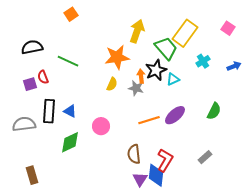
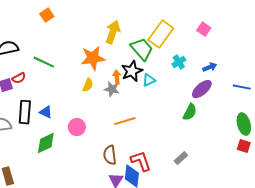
red semicircle: (43, 77) -> (19, 78), turned -96
purple ellipse: (175, 115) -> (202, 89), moved
red L-shape: (165, 160) -> (141, 161), turned -50

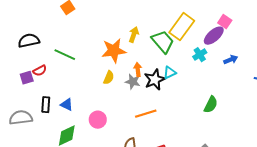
yellow arrow: (113, 32) -> (134, 35), moved, size x0.7
black star: (132, 71) -> (155, 80), moved
purple ellipse: (202, 89) -> (214, 36), moved
black rectangle: (25, 112) -> (46, 105), size x0.7

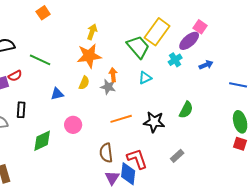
yellow arrow: (134, 35) -> (92, 32), moved
black star: (155, 80) -> (154, 122), moved, turned 30
blue triangle: (67, 105) -> (57, 94), moved, turned -40

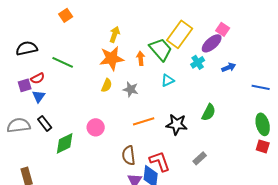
orange arrow: (113, 75) -> (141, 58), moved
blue triangle: (57, 94) -> (39, 96), moved, turned -40
black rectangle: (21, 110) -> (45, 123), moved, turned -42

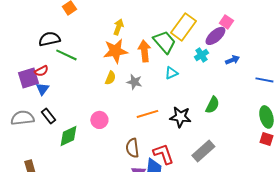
black semicircle: (27, 48) -> (49, 39), moved
orange arrow: (141, 58) -> (144, 51), size x1.5
purple square: (25, 85) -> (28, 78), size x1.5
gray rectangle: (200, 158) -> (203, 151), size x1.6

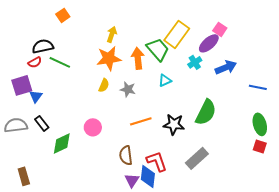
blue arrow: (232, 60) -> (226, 67), size x1.5
red semicircle: (41, 71) -> (35, 62), moved
green semicircle: (212, 105) -> (206, 112), size x1.5

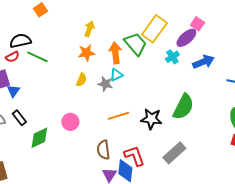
orange star: (109, 58) -> (86, 53), size x0.7
cyan triangle: (165, 80) -> (116, 75), moved

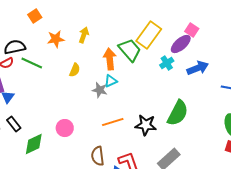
orange star: (86, 53) -> (56, 39), moved
yellow semicircle: (81, 80) -> (75, 70), moved

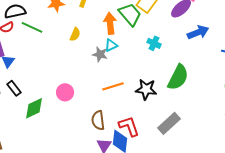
cyan cross: (167, 63) -> (154, 43), moved, turned -32

